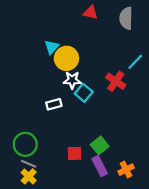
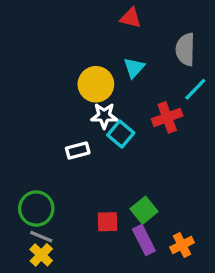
gray semicircle: (126, 18) -> (185, 49), moved
cyan triangle: (52, 47) -> (134, 68), moved
red cross: (116, 81) -> (167, 117), turned 36

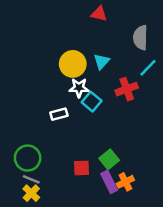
cyan triangle: (134, 68) -> (102, 61), moved
orange cross: (182, 245) -> (125, 182), moved

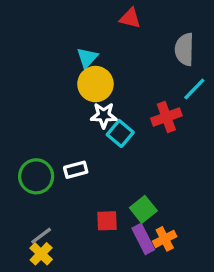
cyan triangle: (102, 61) -> (87, 58), moved
white rectangle: (59, 114) -> (76, 170), moved
green circle: (28, 158) -> (36, 176), moved
gray line: (31, 179) -> (41, 236), turned -60

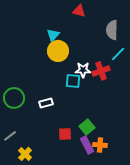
white star: (104, 115) -> (83, 70), moved
cyan square: (120, 133) -> (73, 81), turned -35
green circle: (36, 176) -> (14, 98), moved
gray line: (41, 236) -> (10, 136), moved
orange cross: (165, 239) -> (100, 145), turned 32

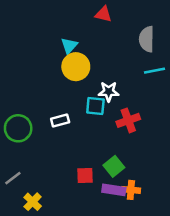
cyan line: (118, 54) -> (154, 71), turned 35
red cross: (101, 71) -> (128, 120), moved
white rectangle: (46, 103) -> (60, 120), moved
purple rectangle: (87, 145) -> (114, 190), turned -54

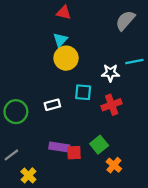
red triangle: (103, 14) -> (64, 12), moved
gray semicircle: (147, 39) -> (125, 20), moved, turned 40
white star: (109, 92) -> (110, 73), moved
purple rectangle: (114, 190) -> (59, 147), moved
orange cross: (131, 190) -> (114, 165), turned 35

